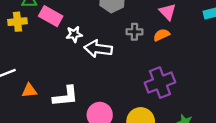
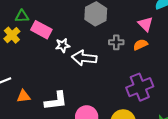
yellow cross: (17, 22) -> (12, 35), turned -35

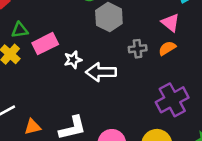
pink rectangle: (41, 30) -> (45, 44), turned -48

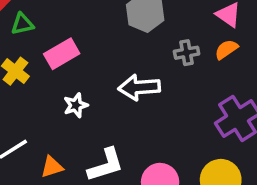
green triangle: (20, 30) -> (22, 24), moved
white star: (73, 60) -> (76, 105), moved

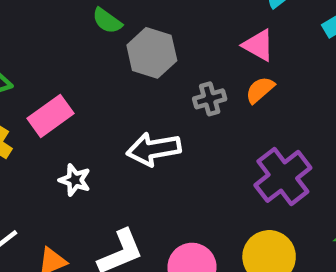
white star: (76, 105) -> (75, 180), turned -30

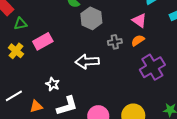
purple cross: (283, 176) -> (152, 67), moved
white star: (75, 180) -> (53, 84), moved

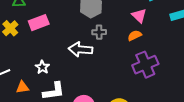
gray cross: (115, 42) -> (99, 32), moved

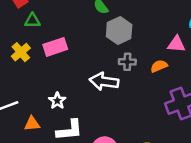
pink triangle: (139, 16) -> (176, 44), turned -42
orange semicircle: (135, 36) -> (159, 66), moved

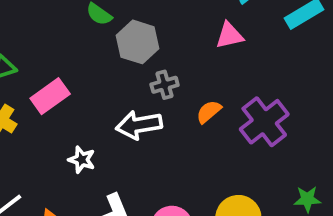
orange semicircle: (159, 66) -> (209, 112), moved
white star: (57, 101) -> (82, 160), moved

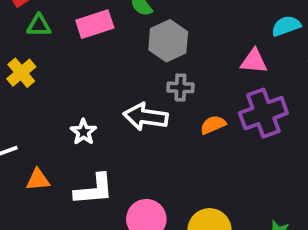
pink rectangle: (50, 96) -> (95, 24), moved
purple cross: (264, 122) -> (263, 113), moved

